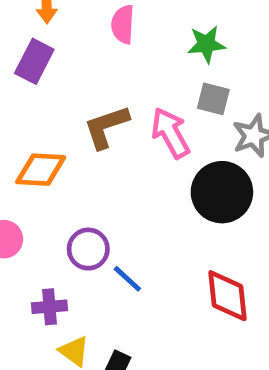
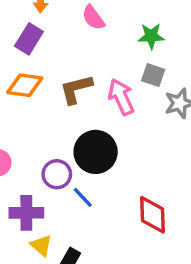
pink semicircle: (123, 24) -> (93, 18), turned -44
orange diamond: (41, 170) -> (25, 85), moved
black circle: (222, 192) -> (96, 152), moved
purple cross: (49, 307) -> (26, 213), size x1.4

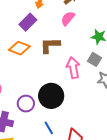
pink semicircle: (93, 18) -> (68, 18), turned 63
brown L-shape: (76, 89) -> (50, 45), moved
blue line: (83, 197) -> (49, 128), moved

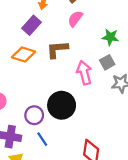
gray square: (94, 59) -> (107, 62), turned 32
blue line: (49, 128) -> (42, 139), moved

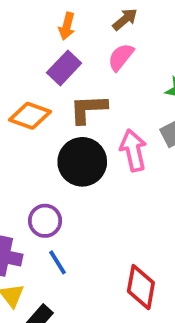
purple rectangle: (31, 25) -> (64, 68), moved
black circle: (62, 105) -> (82, 162), moved

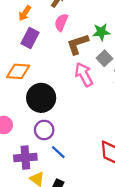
orange arrow: (67, 26) -> (25, 13), turned 35
brown L-shape: (88, 109) -> (78, 44), moved
black circle: (82, 162) -> (41, 98), moved

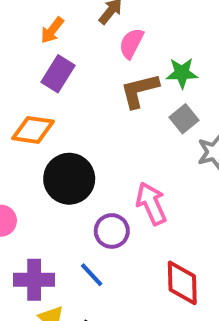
pink semicircle: (61, 22) -> (131, 43), moved
pink arrow: (84, 74) -> (151, 204), moved
purple circle: (44, 130) -> (112, 231), moved

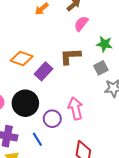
purple rectangle: (58, 74) -> (43, 71), moved
brown L-shape: (139, 91) -> (70, 56), moved
black circle: (69, 179) -> (25, 103), moved

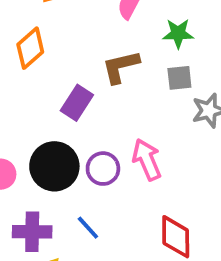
orange diamond: (22, 58) -> (30, 48), moved, turned -50
gray square: (101, 68) -> (179, 78), turned 32
purple circle: (52, 119) -> (103, 169), moved

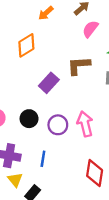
black circle: (54, 166) -> (29, 119), size x0.6
blue line: (88, 228) -> (43, 159), turned 42

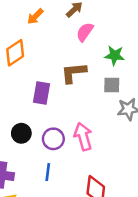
purple rectangle: (49, 83) -> (42, 93), turned -30
blue line: (43, 159) -> (48, 172), moved

